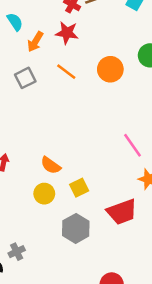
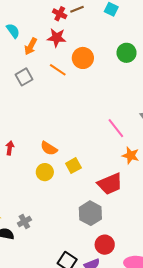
orange circle: (110, 69) -> (83, 58), moved
gray hexagon: (76, 228) -> (90, 213), moved

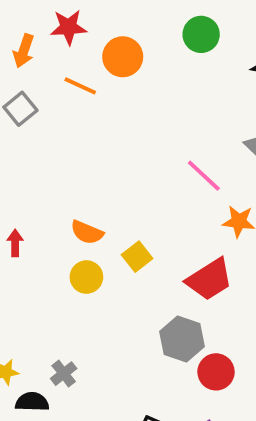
red circle: (105, 245) -> (216, 372), moved

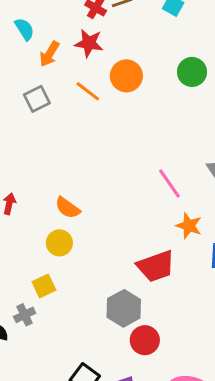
yellow square: (137, 257) -> (44, 286), moved

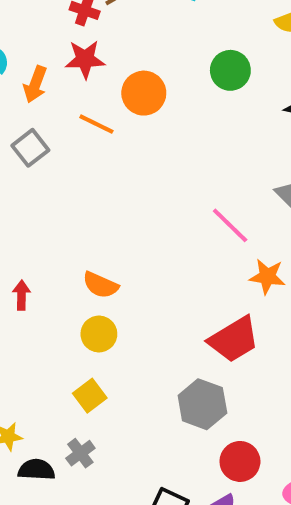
gray cross: (25, 315) -> (80, 453), moved
red circle: (145, 340) -> (240, 461), moved

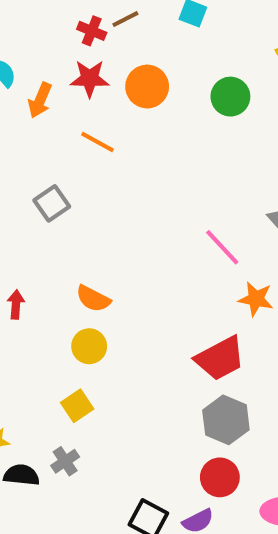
orange circle: (144, 93) -> (147, 87), moved
gray square: (30, 148) -> (52, 203), moved
gray hexagon: (202, 404) -> (226, 420), moved

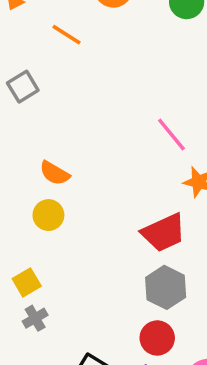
yellow square: (77, 406) -> (27, 282), moved
gray cross: (65, 461) -> (35, 318), moved

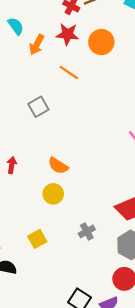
gray cross: (35, 318) -> (87, 231), moved

